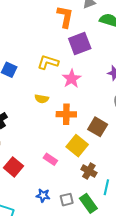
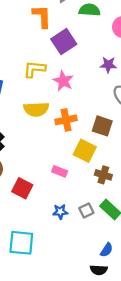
yellow semicircle: (42, 99) -> (36, 109), size x1.6

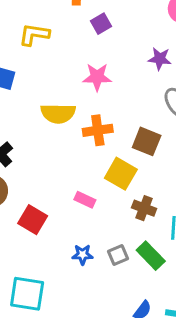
purple square: (64, 42) -> (101, 24), size x0.6
yellow L-shape: (34, 69) -> (34, 34), moved
pink star: (63, 81) -> (97, 77), turned -30

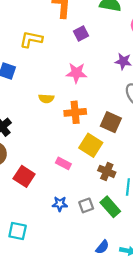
yellow semicircle: (58, 113) -> (46, 99), size x0.6
cyan square: (27, 294) -> (18, 231), size x0.7

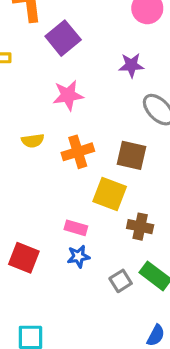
purple square: (81, 34) -> (63, 38), size x1.5
blue star: (60, 204) -> (78, 256), moved

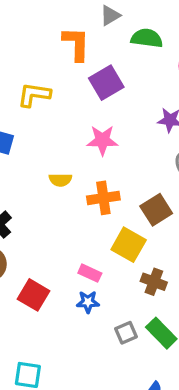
brown square: (131, 155) -> (156, 210), turned 36

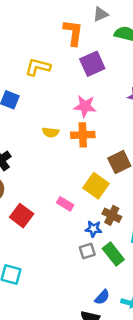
orange cross: (103, 198) -> (83, 135), moved
blue star: (88, 302) -> (93, 229), moved

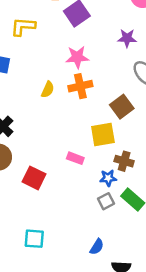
yellow semicircle: (51, 132) -> (48, 89), turned -63
yellow square: (96, 186) -> (103, 135), turned -35
blue semicircle: (102, 297) -> (97, 247), moved

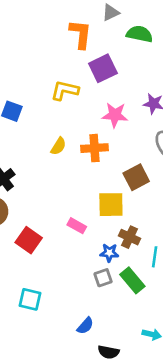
yellow L-shape: (23, 27) -> (65, 90), moved
pink star: (77, 57) -> (115, 115), moved
cyan square: (34, 239) -> (30, 299), moved

